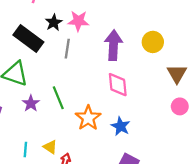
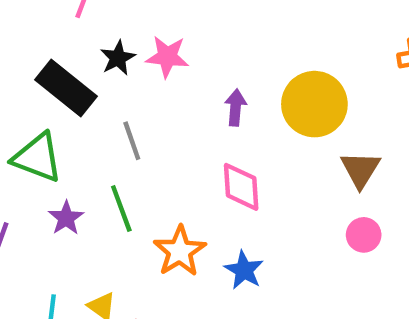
yellow circle: (153, 42) -> (314, 104), size x1.5
purple arrow: (113, 45) -> (236, 108), size x0.6
gray line: (67, 49) -> (132, 141), moved, turned -30

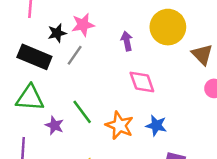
black star: (118, 58) -> (57, 33), turned 30
gray line: (132, 141) -> (75, 55), moved, turned 70

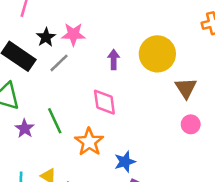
black star: (57, 33) -> (46, 37), turned -30
pink diamond: (142, 82) -> (104, 102), moved
blue star: (156, 125) -> (125, 162), moved, turned 30

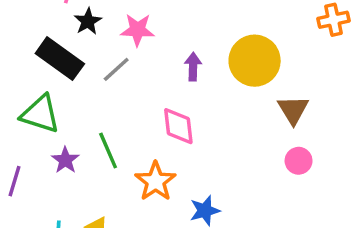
black star: (46, 37) -> (88, 21), moved

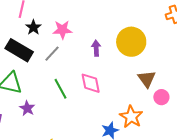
brown triangle: (293, 110) -> (147, 79), moved
green line: (108, 150) -> (61, 89), moved
orange star: (155, 181) -> (131, 117), moved

